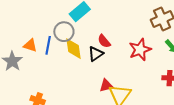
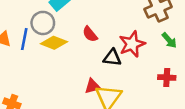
yellow diamond: (73, 49) -> (54, 43), turned -60
black triangle: (96, 54) -> (112, 58), moved, turned 42

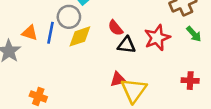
yellow diamond: (54, 43) -> (80, 36), turned -40
black triangle: (112, 58) -> (126, 45), moved
red cross: (167, 77) -> (190, 81), moved

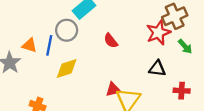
yellow diamond: (80, 36) -> (67, 69), moved
red star: (157, 38) -> (158, 33), moved
black triangle: (126, 45) -> (157, 69), moved

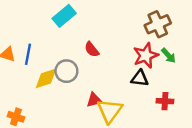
gray circle: (67, 30) -> (66, 71), moved
red star: (158, 33) -> (146, 55), moved

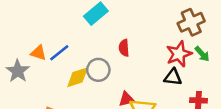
red semicircle: (92, 49) -> (124, 48), turned 35
blue line: (28, 54) -> (59, 53), turned 40

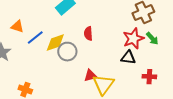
orange triangle: (38, 53) -> (17, 27), moved
yellow diamond: (78, 77) -> (55, 43), moved

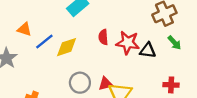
red star: (133, 39) -> (128, 43), moved, turned 30
gray circle: (67, 52) -> (80, 83), moved
black triangle: (128, 58) -> (148, 50), moved

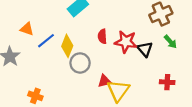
yellow diamond: (67, 47) -> (67, 46), turned -50
black triangle: (148, 50) -> (145, 49), turned 42
gray circle: (80, 83) -> (80, 63), moved

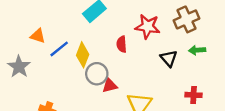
red star: (126, 42) -> (148, 27), moved
green arrow: (170, 42) -> (197, 50), turned 128
red triangle: (104, 81) -> (110, 86), moved

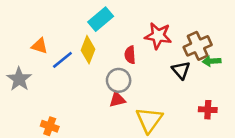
brown cross: (186, 19) -> (198, 46), moved
yellow diamond: (83, 55) -> (88, 50), moved
gray circle: (97, 74) -> (119, 80), moved

